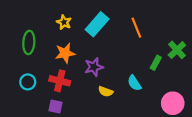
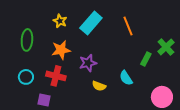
purple square: (55, 106) -> (44, 100), moved

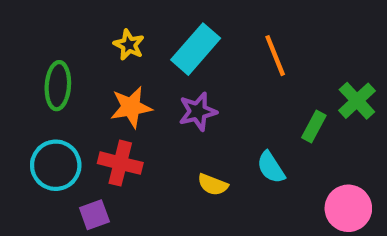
purple star: (88, 63) -> (198, 111), moved
cyan circle: (26, 77) -> (56, 165), size x1.5
purple square: (44, 100) -> (94, 215), turned -32

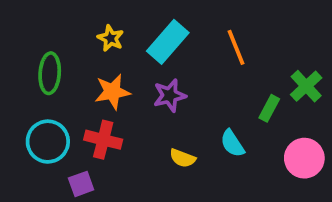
pink circle: (348, 208) -> (304, 158), moved

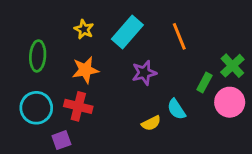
purple star: (170, 95) -> (144, 73), moved
yellow semicircle: (183, 158) -> (151, 123), moved, turned -48
pink circle: (304, 158) -> (230, 102), moved

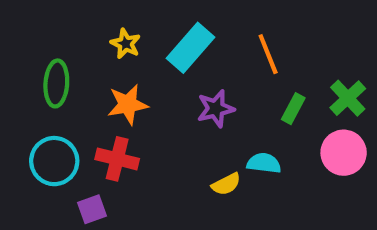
green rectangle: (204, 83) -> (293, 109), moved
cyan semicircle: (176, 109) -> (264, 163), turned 130

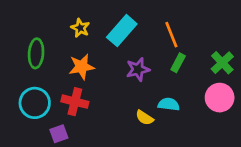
green rectangle: (293, 109) -> (178, 63), moved
yellow semicircle: (226, 184) -> (145, 118), turned 60

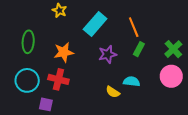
yellow star: (80, 28) -> (59, 10), moved
purple square: (59, 134) -> (46, 104), turned 32

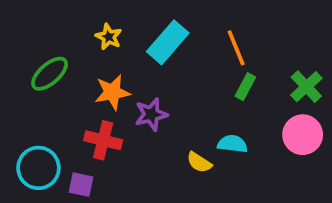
yellow star: (59, 10) -> (109, 37), moved
green ellipse: (28, 42) -> (50, 74), turned 45
purple star: (108, 54) -> (151, 114), moved
cyan circle: (27, 80) -> (38, 168), moved

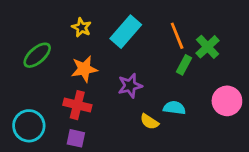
green cross: (306, 87) -> (208, 47), moved
purple star: (151, 114) -> (130, 86), moved
purple square: (81, 185) -> (76, 138), moved

